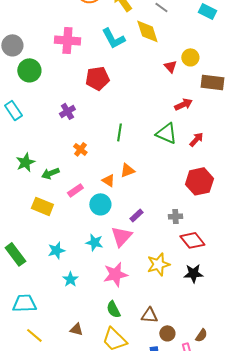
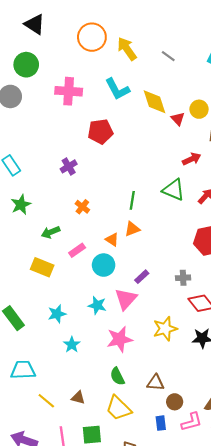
yellow diamond: (147, 31) -> (154, 102), moved
green circle: (29, 70) -> (26, 65), moved
green line: (119, 132) -> (132, 200), moved
green star: (25, 162) -> (21, 205), moved
yellow line: (34, 335) -> (46, 401), moved

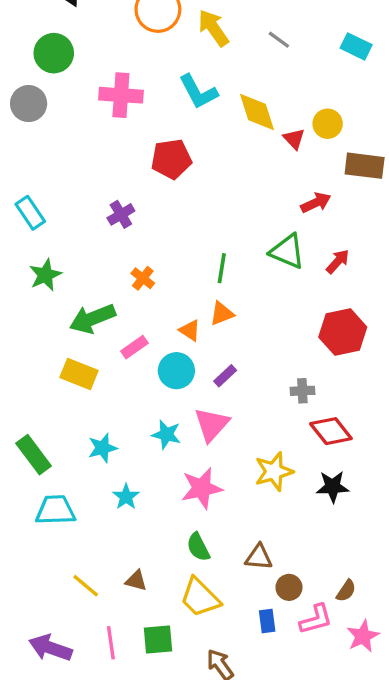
green arrow: (51, 232) -> (92, 319), size x1.5
purple rectangle: (142, 277) -> (225, 376), moved
cyan trapezoid: (23, 370) -> (55, 510), moved

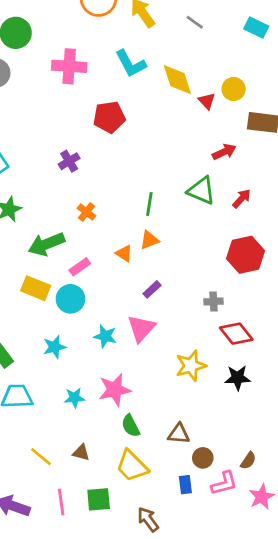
cyan circle: (176, 371) -> (70, 299), moved
pink star: (202, 488) -> (115, 390), moved
cyan star: (126, 497) -> (74, 398), moved, turned 30

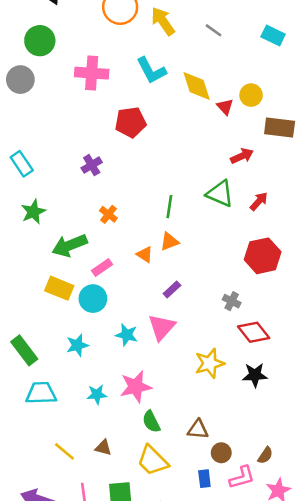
gray cross: (213, 302) -> (232, 301), turned 30

